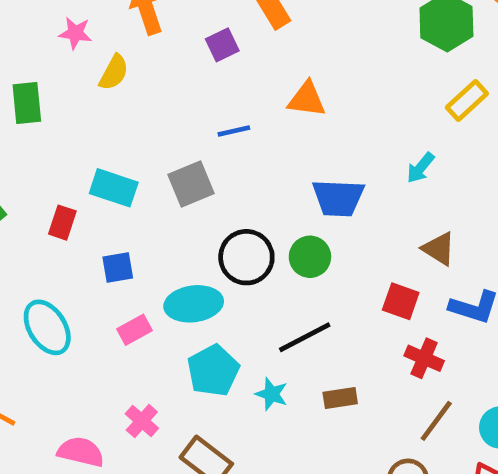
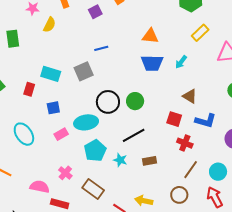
orange triangle: (307, 99) -> (150, 36), moved
blue trapezoid: (338, 198) -> (152, 63), moved

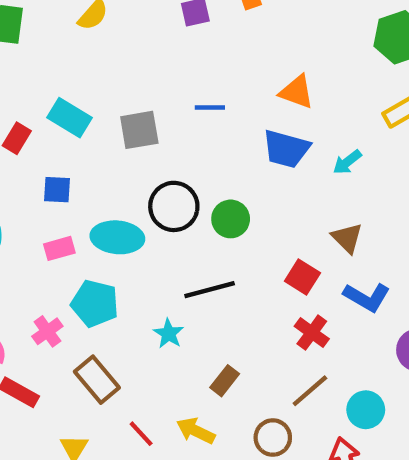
blue line: (101, 48) -> (210, 108), moved
cyan pentagon: (95, 151) -> (95, 303), moved, turned 30
brown rectangle: (149, 161) -> (225, 381), moved, turned -56

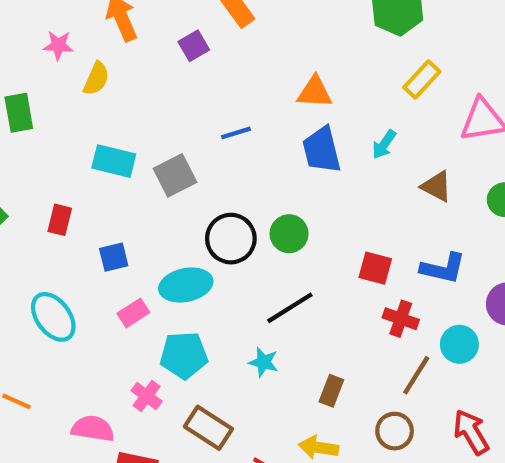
cyan rectangle: (70, 118) -> (114, 161), moved
blue trapezoid: (286, 149) -> (322, 150), turned 78
brown triangle: (347, 238) -> (437, 186), moved
cyan circle: (366, 410) -> (459, 344), moved

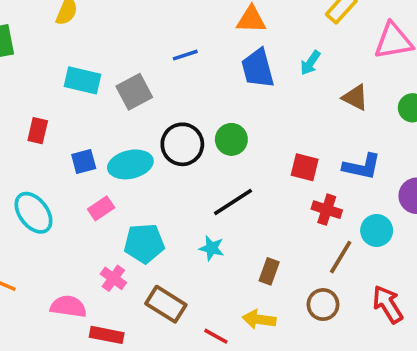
cyan ellipse: (186, 285) -> (130, 164), moved

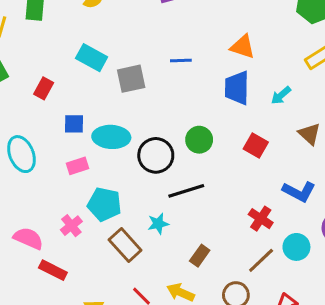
black circle: (182, 144) -> (156, 155), moved
red square: (305, 167) -> (256, 145), moved
cyan star: (212, 248) -> (158, 224), turned 30
brown rectangle: (166, 304) -> (125, 245), moved

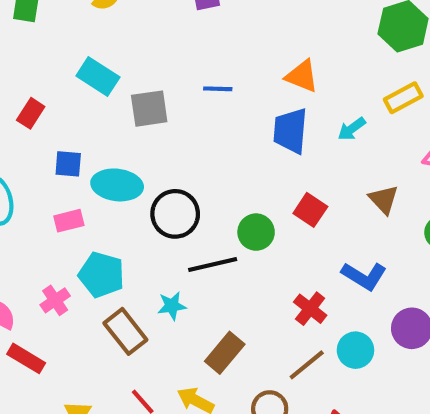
cyan arrow: (281, 95) -> (352, 129), moved
green circle: (199, 140) -> (256, 232), moved
brown rectangle: (200, 256) -> (225, 353), size x1.4

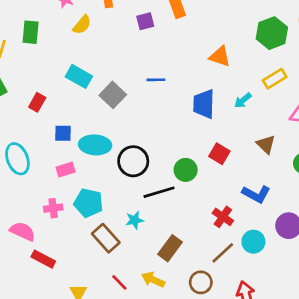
orange triangle: (302, 76) -> (220, 56), moved
gray square: (149, 109) -> (113, 95), turned -35
pink cross: (55, 300) -> (53, 208), moved, turned 30

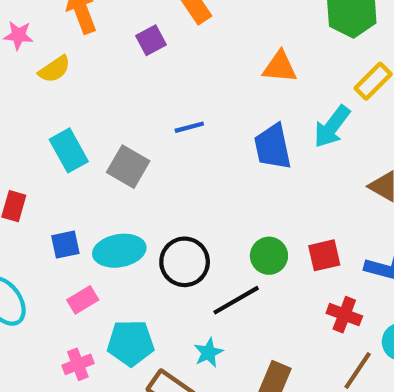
yellow semicircle: (82, 25) -> (54, 69), turned 30
cyan rectangle: (79, 76) -> (69, 150), turned 45
cyan arrow: (243, 100) -> (332, 127), size x1.5
red square: (219, 154) -> (324, 255), moved, turned -30

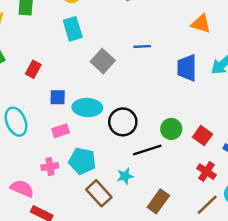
cyan rectangle: (69, 150) -> (73, 29), moved
red square: (324, 255) -> (203, 136), turned 36

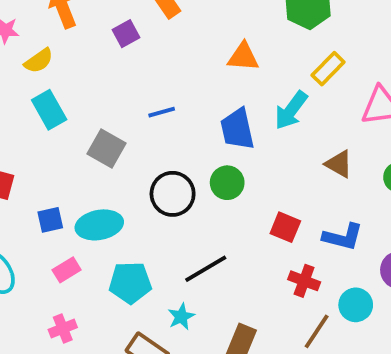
black circle: (123, 122) -> (173, 194), moved
green circle: (171, 129) -> (227, 183), moved
cyan pentagon: (82, 161) -> (130, 283), moved

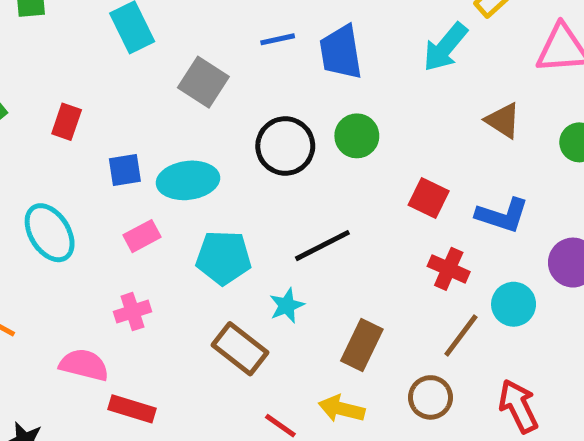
blue trapezoid: (237, 129) -> (341, 52), moved

